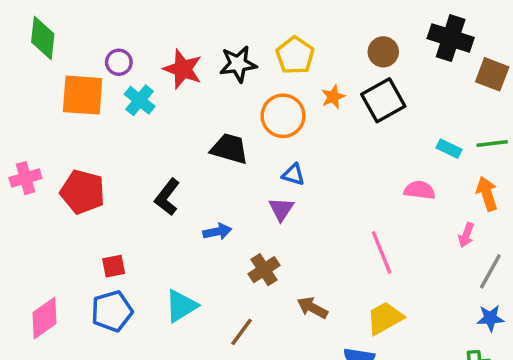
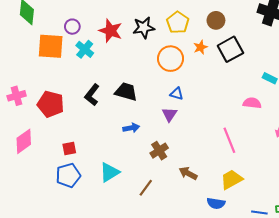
brown circle: (383, 52) -> (216, 20), moved
black trapezoid: (229, 149) -> (126, 92), moved
black L-shape: (167, 197) -> (92, 95), moved
pink diamond: (44, 318) -> (24, 141), moved

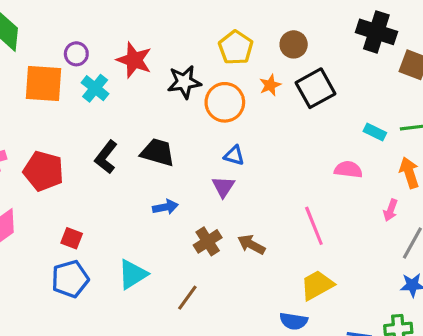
black star: (144, 28) -> (184, 82), moved
red square: (69, 149) -> (72, 238), turned 32
brown arrow: (188, 173) -> (251, 245), moved

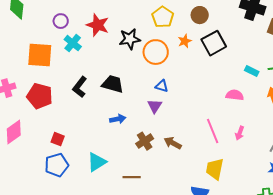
orange square: (43, 84) -> (40, 55), moved
pink arrow: (391, 210) -> (240, 133), moved
yellow trapezoid: (317, 285) -> (215, 169), turned -50
brown line: (187, 298) -> (132, 177), turned 54

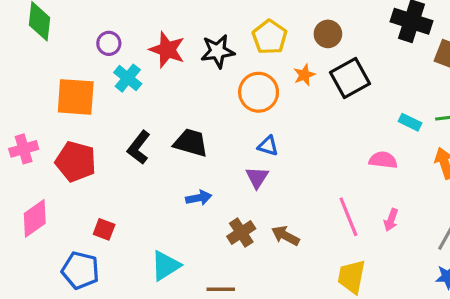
black star: (130, 39) -> (218, 51), moved
blue pentagon: (57, 165) -> (80, 270), moved, turned 30

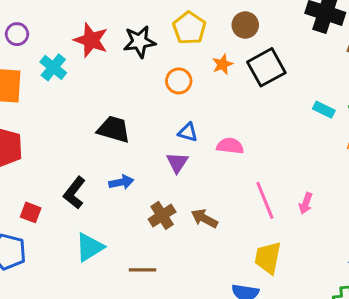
purple circle: (109, 43) -> (17, 34), moved
orange circle: (259, 92) -> (179, 81), size x0.7
black L-shape: (139, 147) -> (74, 193), moved
pink semicircle: (383, 160) -> (230, 146), moved

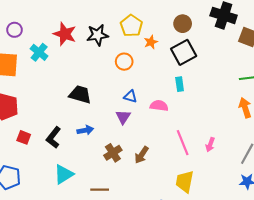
brown circle: (245, 25) -> (183, 24), moved
orange star: (223, 64) -> (151, 42), moved
cyan rectangle: (324, 110) -> (180, 84), moved, turned 56
red square: (31, 212) -> (24, 137), moved
brown arrow: (204, 218) -> (142, 155), turned -84

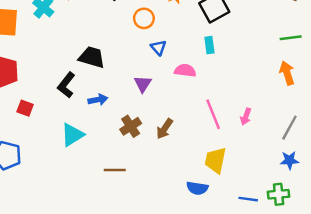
blue triangle: (130, 96) -> (158, 47), moved, turned 32
black L-shape: (53, 137) -> (66, 85), moved
cyan triangle: (64, 174) -> (72, 135), moved

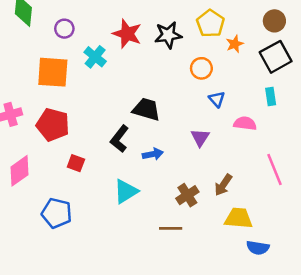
brown cross: (131, 126) -> (187, 195), moved
yellow trapezoid: (215, 160) -> (239, 218), moved, turned 84

